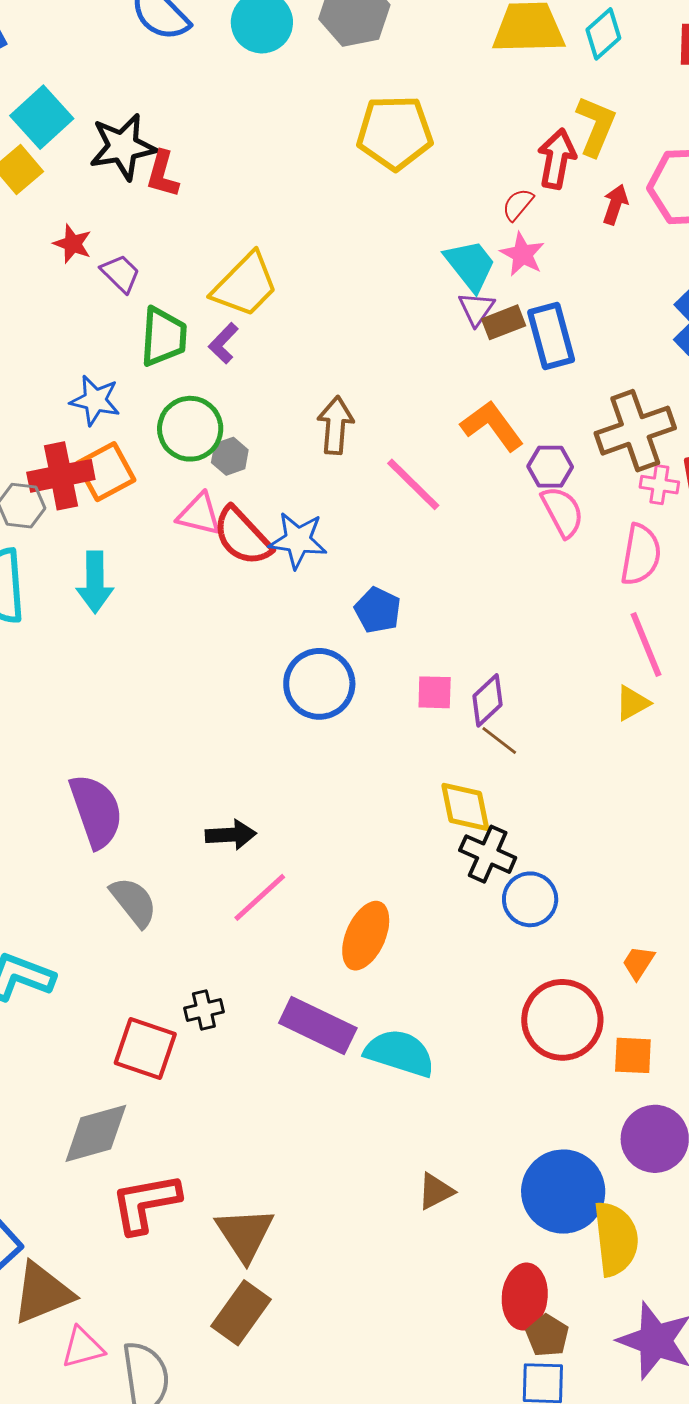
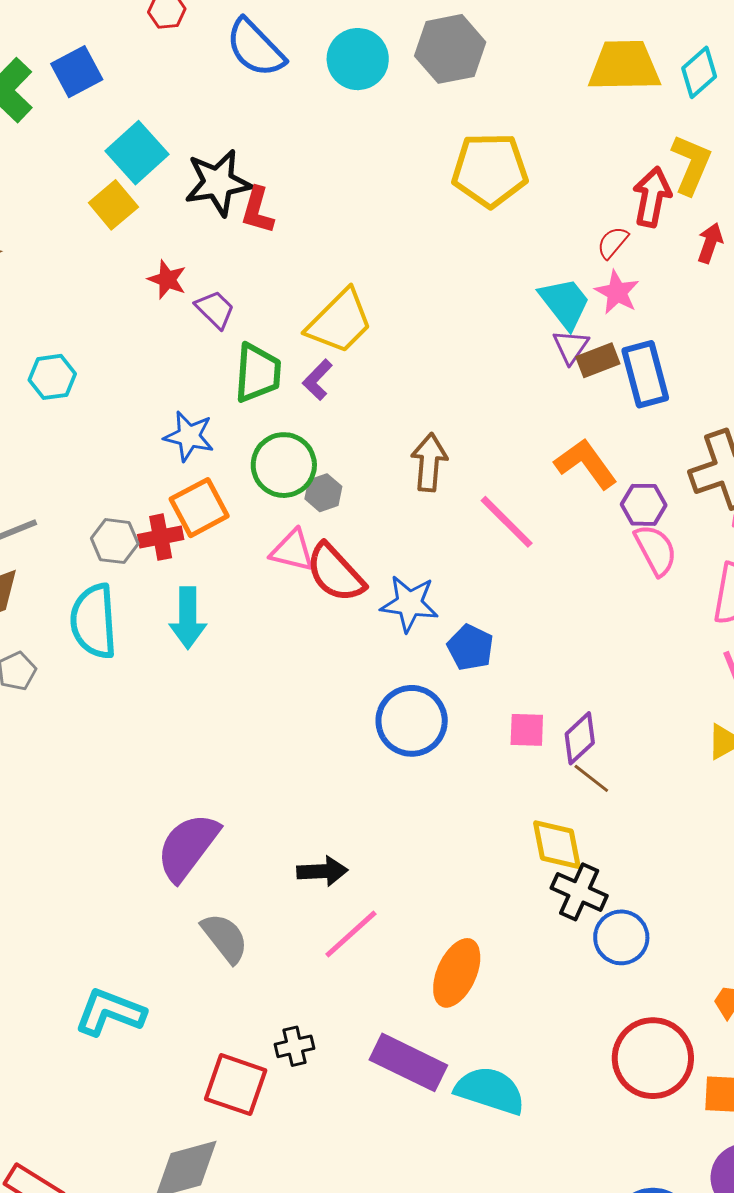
red cross: (61, 476) -> (161, 537), moved, size x0.7
blue star: (298, 540) -> (409, 604), moved
purple semicircle: (96, 811) -> (188, 847), turned -124

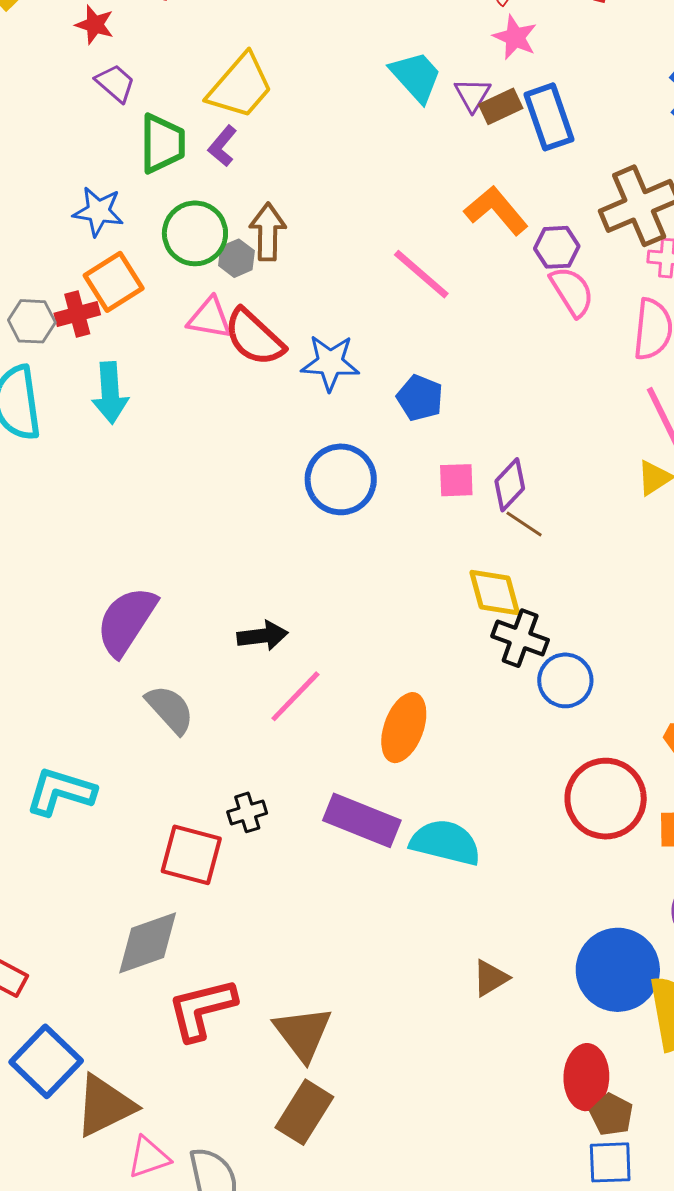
red star: (167, 279) -> (95, 25), moved
cyan trapezoid: (565, 303) -> (416, 76), moved
brown arrow: (429, 462) -> (268, 232), moved
blue pentagon: (470, 647) -> (420, 398), moved

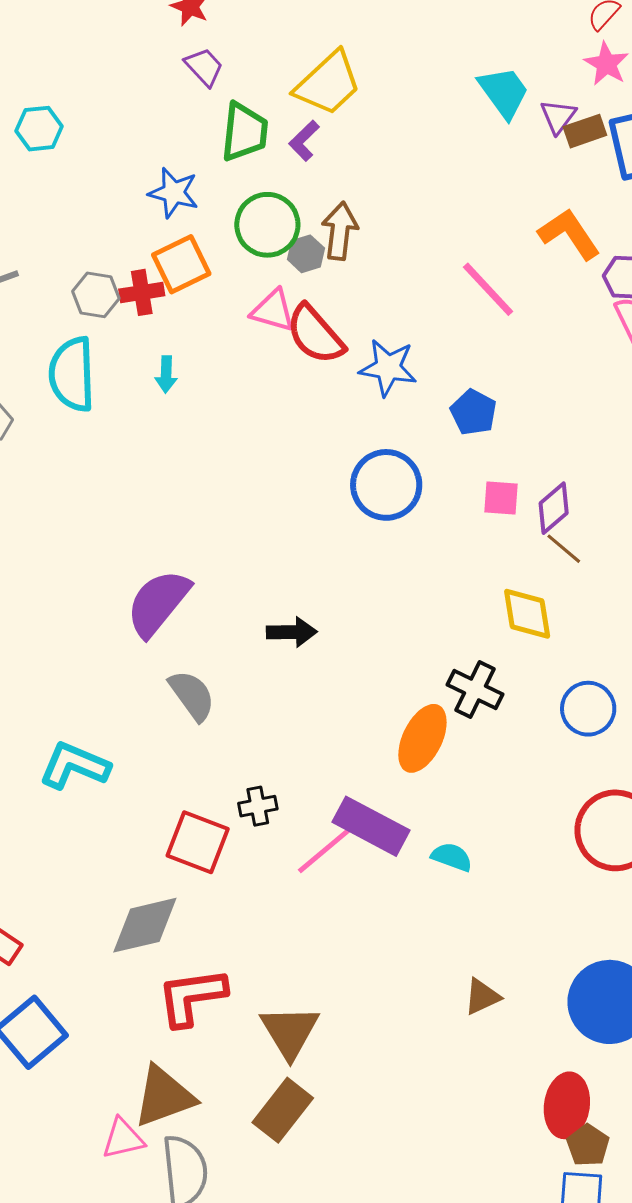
cyan arrow: (110, 393) -> (166, 374), size x0.6
black cross: (520, 638) -> (475, 690), moved
pink line: (295, 696) -> (324, 851), moved
cyan semicircle: (445, 842) -> (452, 857), size x0.6
brown triangle: (105, 1106) -> (164, 1096), moved

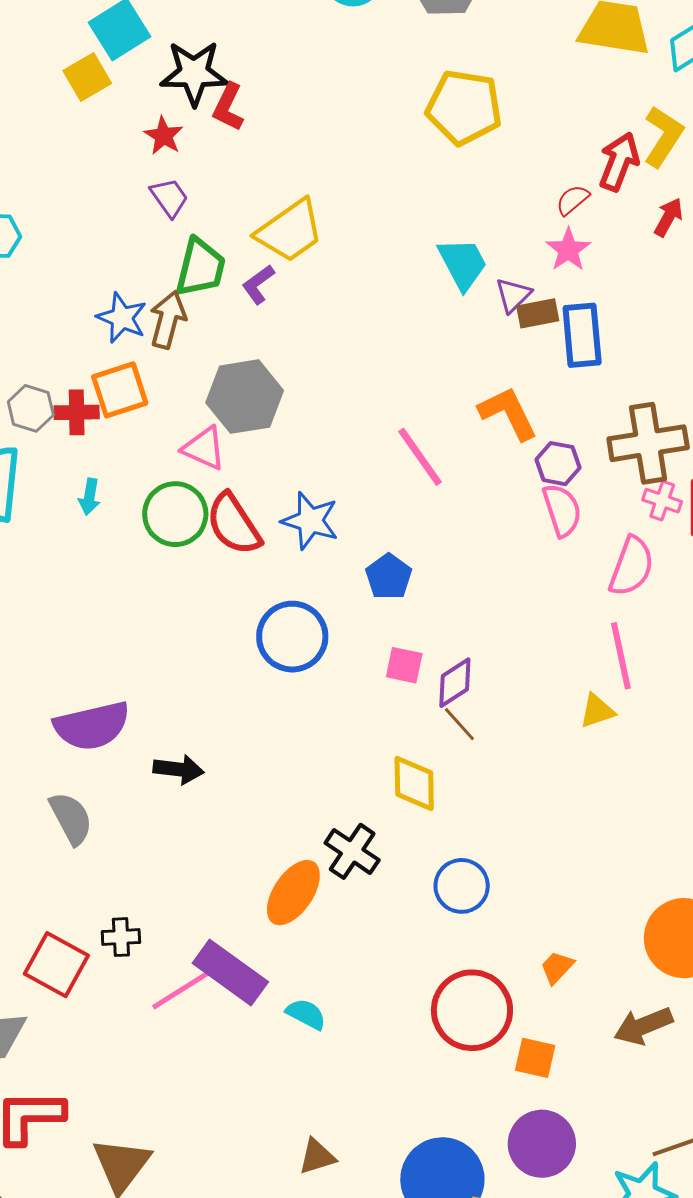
green circle: (267, 225) -> (175, 514), moved
brown arrow: (340, 231) -> (168, 320), moved
gray hexagon: (306, 254) -> (245, 397), size x2.0
red semicircle: (315, 334) -> (234, 524), moved
purple semicircle: (158, 603) -> (92, 726), moved, turned -150

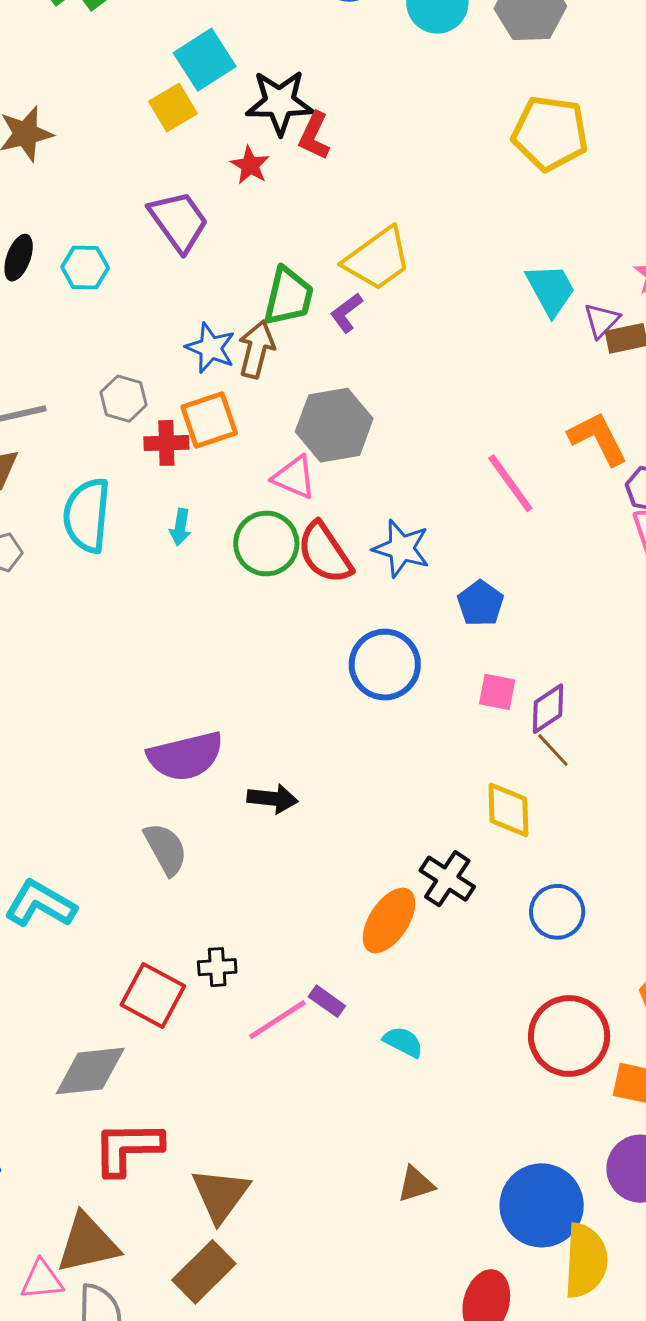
purple trapezoid: (169, 197) -> (179, 221), moved, size x1.6
gray hexagon: (31, 408) -> (124, 399), moved
purple rectangle: (230, 972) -> (327, 1001), size x0.5

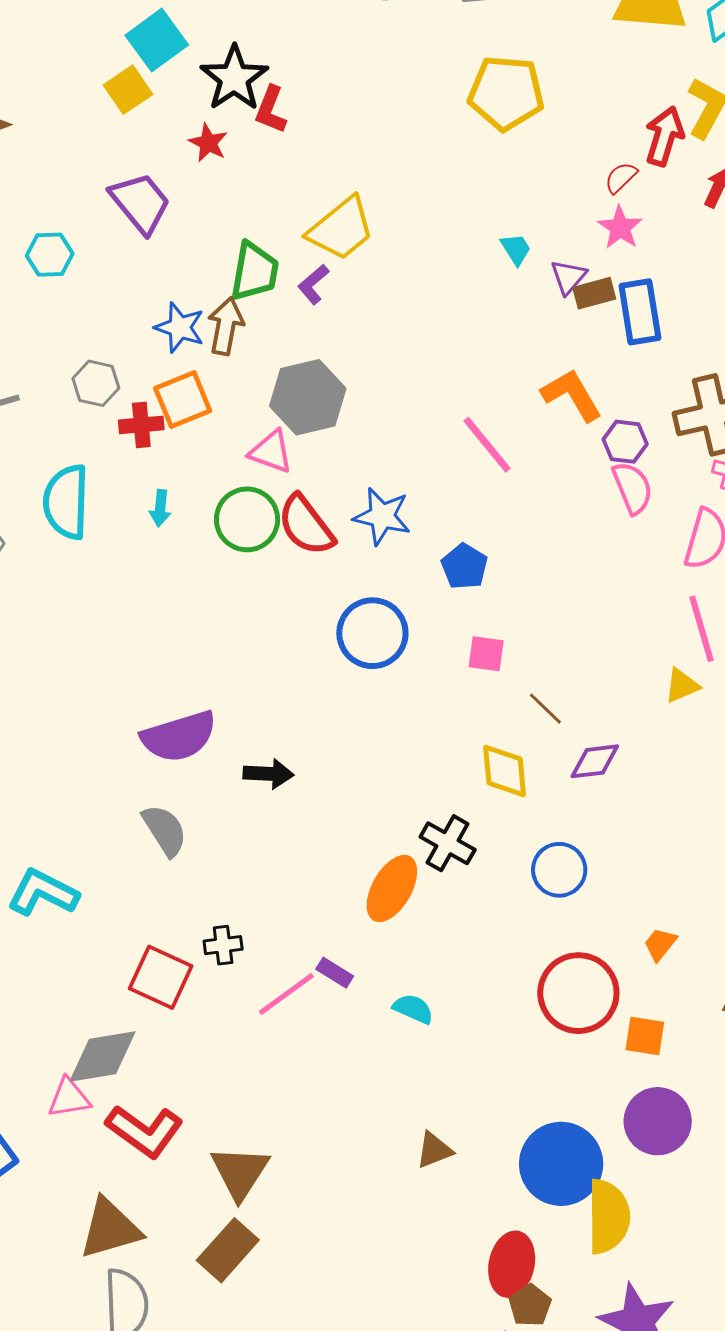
black star: (280, 102) -> (234, 78), turned -30
cyan trapezoid: (551, 290) -> (516, 249), size x0.6
purple diamond: (548, 709) -> (595, 761), moved, turned 30
red L-shape: (128, 1148) -> (144, 1131), turned -140
pink triangle: (42, 1280) -> (69, 1098), moved

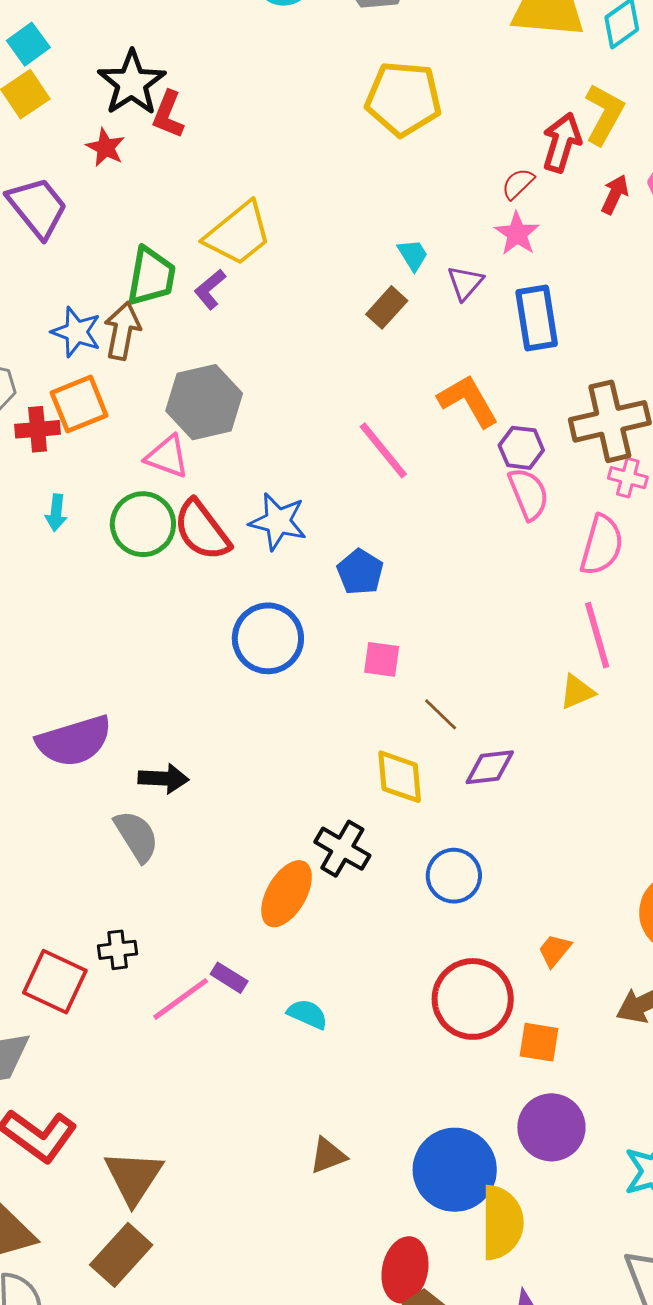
cyan square: (157, 40) -> (28, 44), moved, size x0.7
brown rectangle: (594, 293) -> (387, 307), moved, turned -33
gray semicircle: (165, 830) -> (136, 836), moved

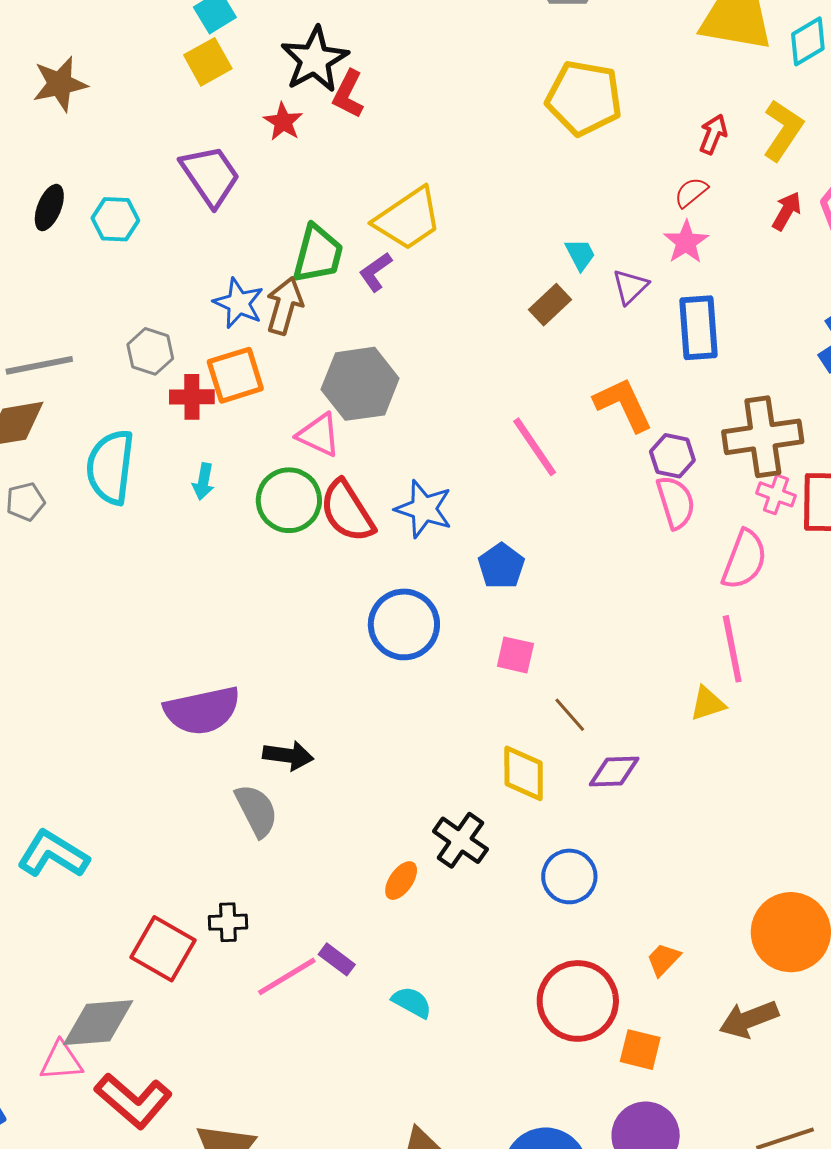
red arrow: (562, 142) -> (713, 134), moved, size x0.7
orange ellipse: (287, 894) -> (401, 881), size x0.6

